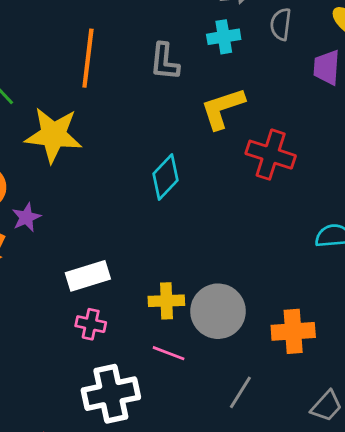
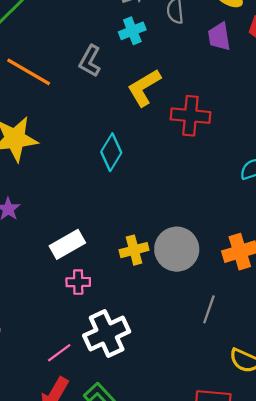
orange line: (88, 58) -> (29, 72), turned -54
gray L-shape: (165, 62) -> (90, 61), turned 36
pink line: (169, 353) -> (59, 353), moved, turned -45

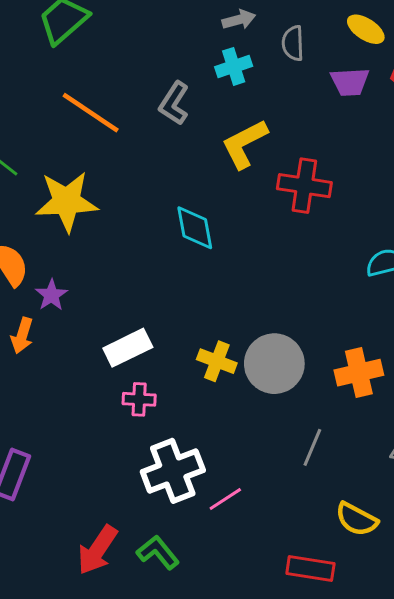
purple trapezoid: (219, 37) -> (350, 82), turned -88
cyan diamond: (111, 152) -> (195, 228), turned -45
yellow cross: (134, 250) -> (217, 361), turned 32
pink line: (59, 353) -> (225, 499), moved

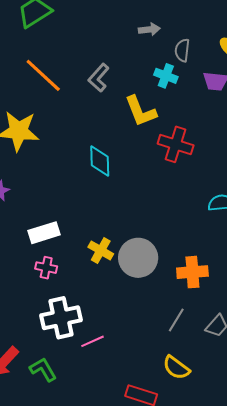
cyan cross: (234, 66) -> (166, 76), moved, turned 30
yellow L-shape: (244, 144) -> (141, 111), turned -93
gray line: (312, 447) -> (176, 320), moved

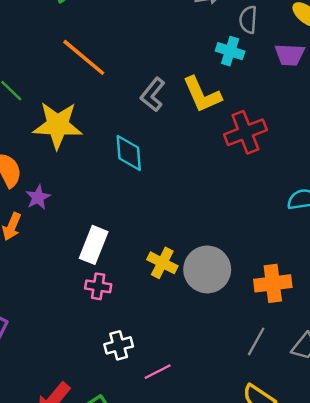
gray L-shape: (99, 78) -> (153, 95), moved
red cross: (176, 144) -> (245, 132), turned -36
cyan diamond: (100, 161) -> (129, 153), moved
white rectangle: (44, 233) -> (94, 245), turned -48
white cross: (61, 318) -> (119, 345), size x0.6

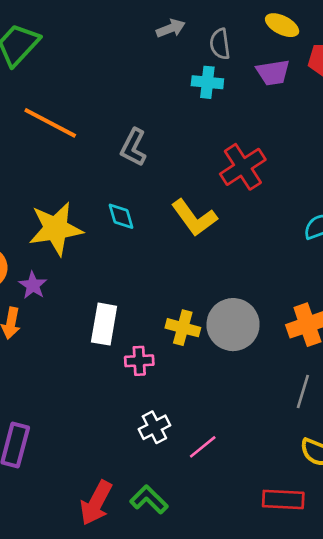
yellow L-shape: (202, 95) -> (194, 218), moved
yellow star: (58, 125) -> (56, 229), moved
cyan diamond: (129, 153) -> (121, 216), size x0.7
pink cross: (98, 286) -> (139, 361), moved

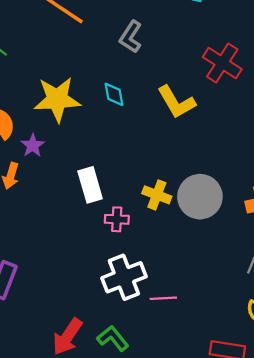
red cross: (243, 167) -> (222, 63), turned -30
white rectangle: (104, 324) -> (90, 185), turned -32
white cross: (154, 427) -> (124, 277), size x1.6
pink line: (203, 447) -> (163, 298), turned 30

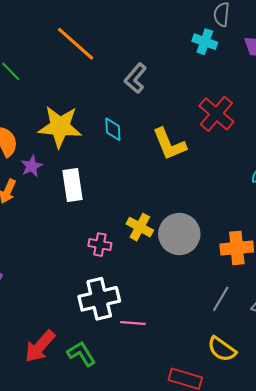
white rectangle: (90, 185) -> (73, 185), moved

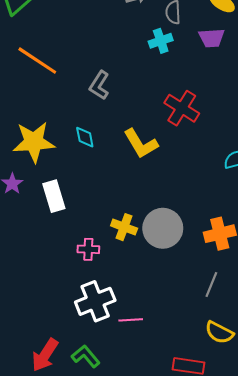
cyan cross: (205, 42) -> (161, 41), turned -30

